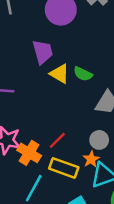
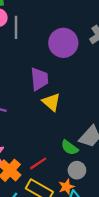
green semicircle: (83, 74) -> (70, 148), moved

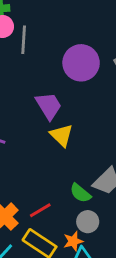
purple trapezoid: (39, 79) -> (49, 106), turned -30

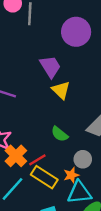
green semicircle: (80, 193) -> (60, 134), moved
red line: (40, 210) -> (37, 160), moved

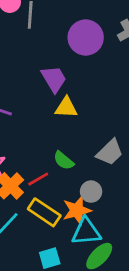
yellow triangle: (61, 90) -> (66, 108), turned -42
red line: (37, 160) -> (38, 179), moved
orange star: (71, 175) -> (77, 210), size x1.5

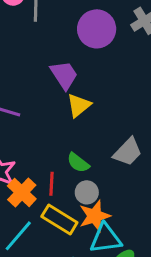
yellow triangle: (66, 108) -> (79, 105), turned -40
red line: (38, 179) -> (52, 184), turned -55
gray circle: (91, 192) -> (87, 192), moved

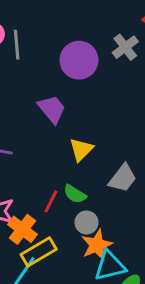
yellow triangle: (79, 105) -> (81, 149), moved
red line: (52, 184) -> (51, 201), moved, turned 30
yellow rectangle: (59, 219) -> (39, 252), moved, turned -56

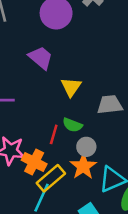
gray trapezoid: (123, 178) -> (110, 105), turned -124
orange star: (97, 245) -> (83, 166), moved

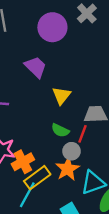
red line: (54, 134) -> (83, 134), moved
orange cross: (34, 162) -> (23, 162), turned 30

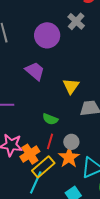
yellow triangle: (61, 96) -> (71, 86), moved
green semicircle: (60, 130) -> (50, 119), moved
red line: (83, 134) -> (50, 141), moved

